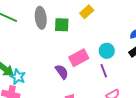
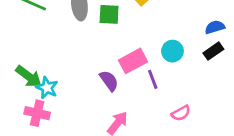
purple line: (104, 71) -> (153, 79), moved

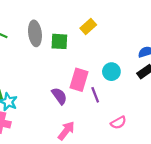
pink rectangle: (133, 61) -> (79, 80), turned -45

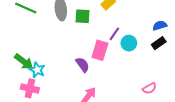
purple line: (95, 95) -> (114, 34), moved, turned 56
pink semicircle: (118, 123) -> (149, 88), moved

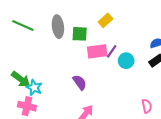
pink rectangle: (100, 50) -> (97, 51), moved, turned 66
pink semicircle: (149, 88) -> (147, 106), turned -72

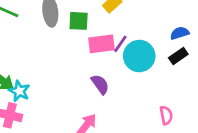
cyan circle: (126, 61) -> (139, 56), size x1.5
purple semicircle: (80, 82) -> (100, 84), moved

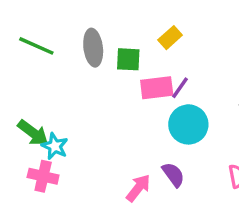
cyan circle: (139, 56) -> (188, 124), moved
purple semicircle: (100, 84) -> (173, 175), moved

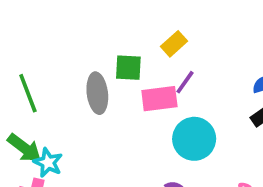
green line: (36, 46) -> (28, 93), moved, turned 45
gray ellipse: (93, 48) -> (97, 93), moved
purple line: (180, 88) -> (185, 82), moved

